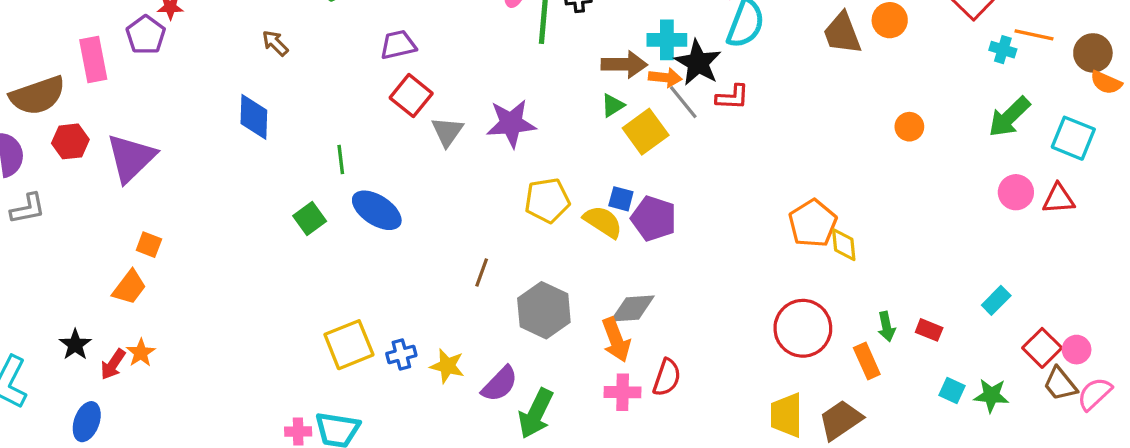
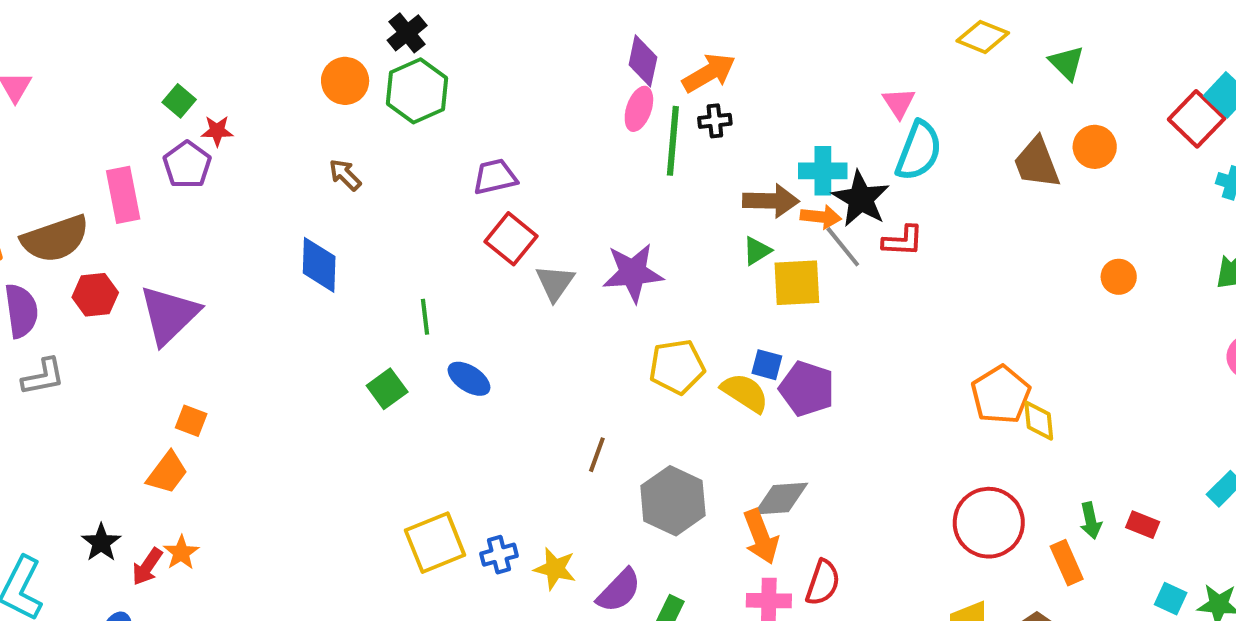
yellow square: (646, 132) -> (797, 283), turned 33
blue ellipse: (377, 210) -> (469, 379), size x0.7

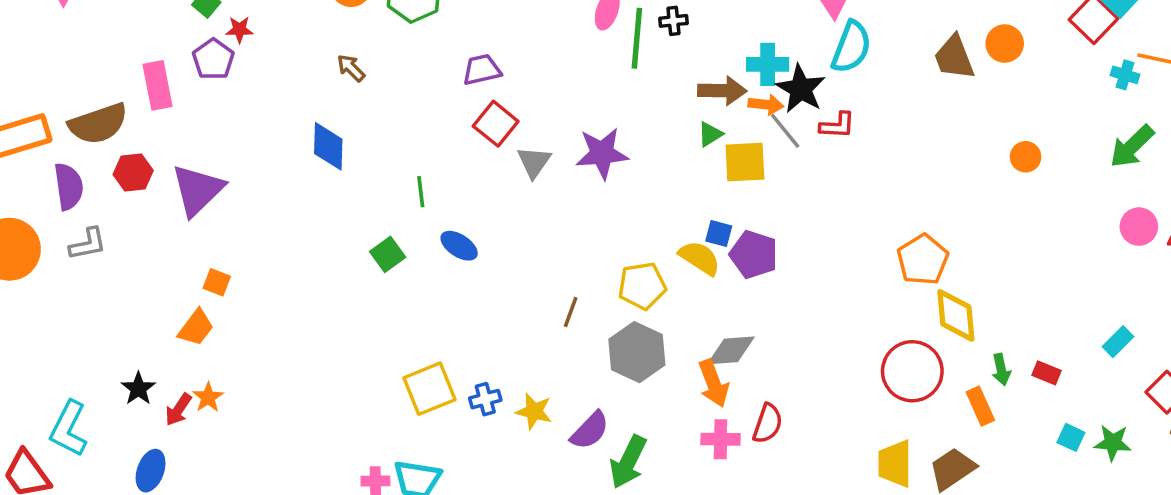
yellow pentagon: (677, 367) -> (642, 286), moved
yellow diamond: (1039, 421) -> (956, 315), moved, size x1.5

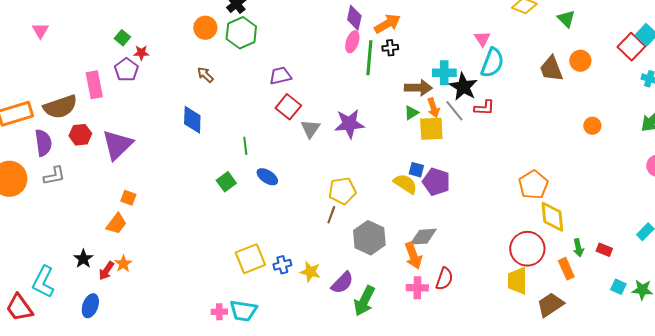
orange arrow: (766, 105) -> (433, 108), moved, turned 66
yellow pentagon: (642, 286) -> (342, 191), moved
yellow trapezoid: (895, 464) -> (517, 281), moved

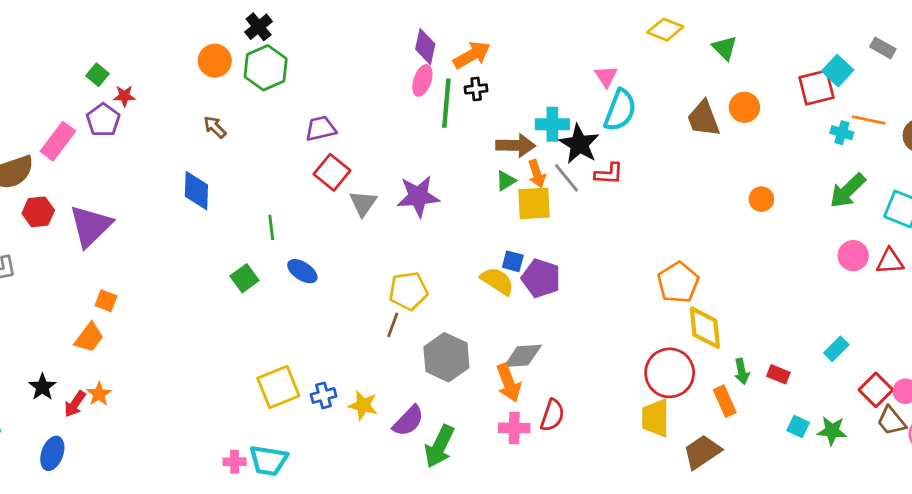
red square: (631, 47) -> (816, 88), turned 32
pink rectangle: (94, 85) -> (58, 141), turned 48

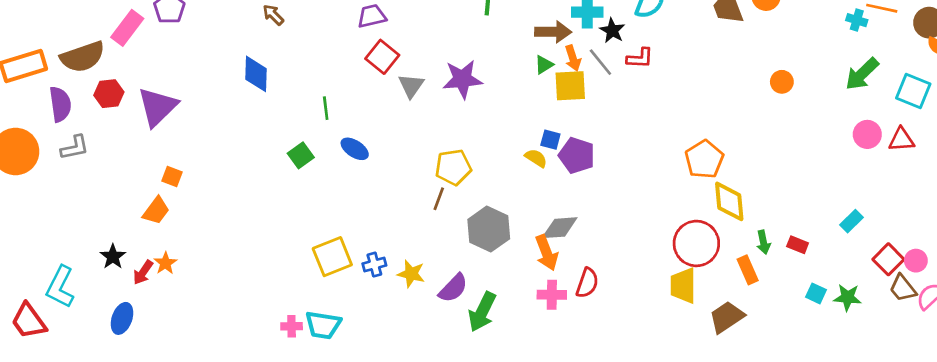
black star: (579, 144) -> (612, 31), size x0.7
yellow semicircle: (497, 281) -> (536, 158), size x0.7

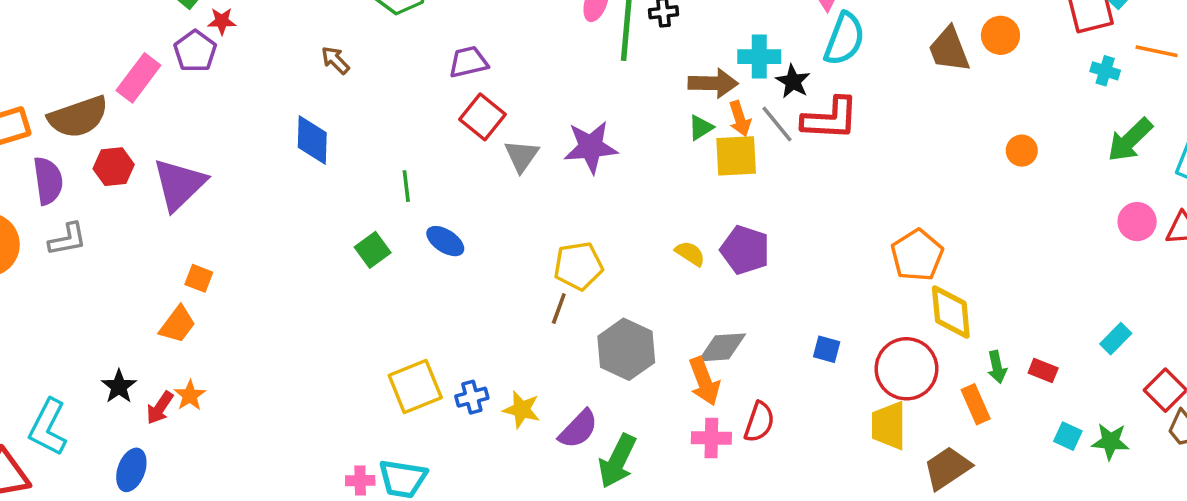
cyan cross: (857, 20) -> (1105, 71), moved
red L-shape: (640, 58) -> (830, 119), size x1.6
blue square: (550, 140) -> (827, 349), moved

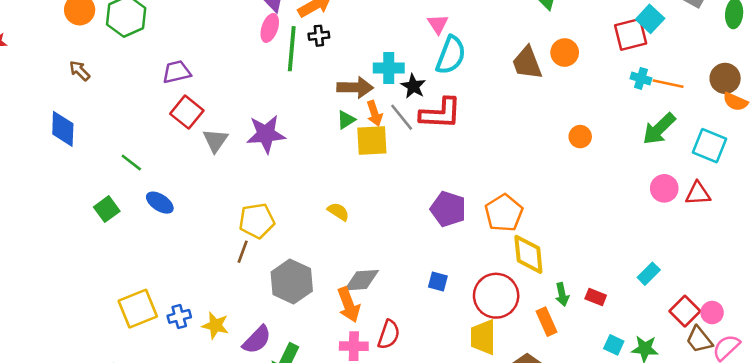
orange line: (1157, 51) -> (668, 84), moved
green line: (406, 186) -> (131, 162), turned -45
purple pentagon: (745, 250) -> (448, 209), moved

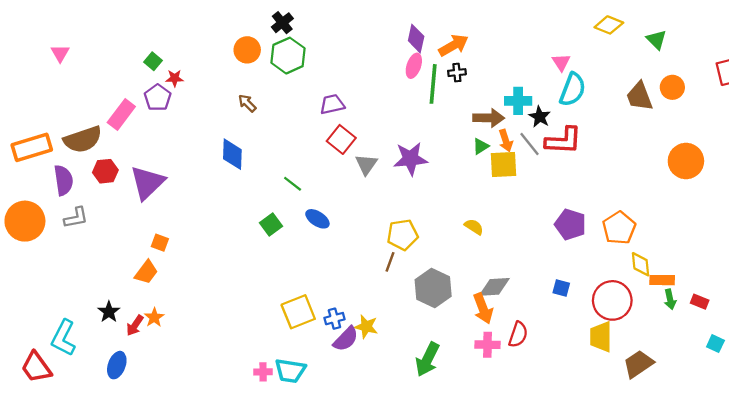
orange circle: (580, 137) -> (686, 161), size x1.8
yellow diamond: (528, 254) -> (641, 264), size x0.7
orange rectangle: (547, 322) -> (662, 280), moved, turned -65
purple semicircle: (257, 340) -> (346, 339), moved

